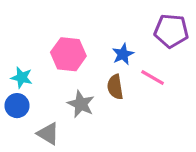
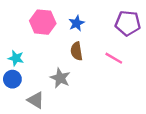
pink hexagon: (68, 54) -> (43, 22), moved
blue star: (123, 54) -> (76, 23), moved
brown semicircle: (115, 87) -> (76, 51), moved

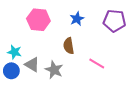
blue star: (76, 23) -> (77, 19), moved
pink line: (114, 58) -> (97, 63), moved
gray triangle: (36, 100) -> (32, 65), moved

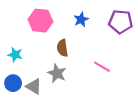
brown semicircle: (69, 46) -> (62, 48), moved
gray triangle: (32, 65) -> (34, 86), moved
blue circle: (11, 71) -> (13, 83), moved

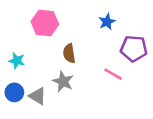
blue star: (81, 19) -> (107, 22), moved
purple pentagon: (121, 22) -> (134, 49), moved

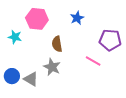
blue star: (107, 22) -> (77, 18), moved
cyan star: (17, 61) -> (15, 37), moved

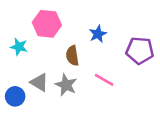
blue star: (77, 18) -> (98, 34), moved
pink line: (93, 61) -> (104, 80), moved
gray triangle: (31, 79) -> (39, 82), moved

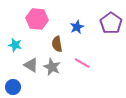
cyan star: (19, 47) -> (15, 45), moved
purple pentagon: (140, 51) -> (111, 23), moved, turned 30
blue circle: (15, 96) -> (13, 87), moved

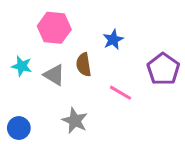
purple pentagon: (111, 23) -> (163, 69), moved
gray triangle: (31, 65) -> (54, 75), moved
gray star: (52, 67) -> (75, 121), moved

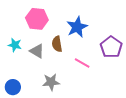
blue star: (113, 40) -> (77, 27), size x1.5
gray star: (75, 121) -> (51, 82), turned -30

